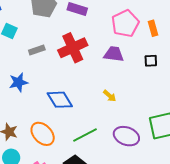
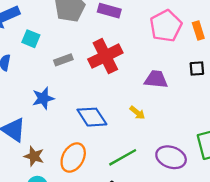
purple trapezoid: (114, 54) -> (156, 79), moved
yellow arrow: (110, 96) -> (137, 113), moved
orange ellipse: (43, 134) -> (73, 158), turned 75

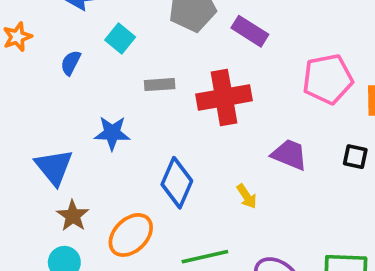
blue diamond: (92, 117) -> (177, 183), turned 40

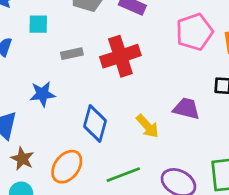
cyan square: (120, 39) -> (38, 24), turned -30
purple trapezoid: (289, 155) -> (186, 109), moved
yellow arrow: (247, 196) -> (147, 126), size x1.4

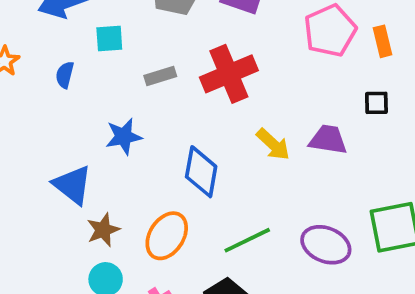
yellow arrow: (147, 126) -> (273, 144), moved
brown star: (22, 159) -> (103, 230), turned 30

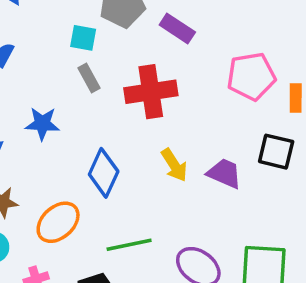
cyan square: (109, 38) -> (83, 38), moved
gray rectangle: (160, 76) -> (89, 78), turned 64
black square: (376, 103) -> (276, 152), size x1.5

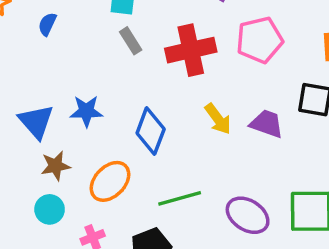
pink pentagon: (251, 76) -> (260, 40), moved
blue star: (42, 124) -> (86, 111), moved

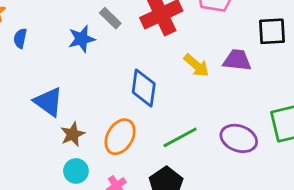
blue semicircle: (47, 24) -> (20, 38), moved
blue star: (86, 111) -> (82, 39), moved

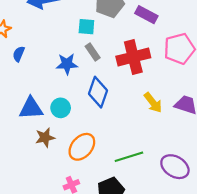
blue diamond: (144, 88) -> (98, 92), moved
blue triangle: (48, 102) -> (31, 108), turned -50
cyan circle: (76, 171) -> (61, 108), moved

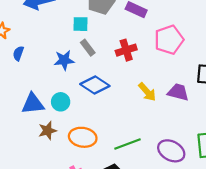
red cross: (133, 57) -> (126, 50), size x0.7
blue diamond: (98, 92) -> (95, 85), turned -72
orange ellipse: (82, 147) -> (83, 137), turned 60

